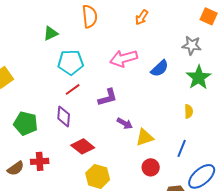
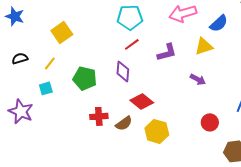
purple arrow: (125, 123) -> (198, 79), moved
yellow triangle: (145, 137) -> (204, 46), moved
brown semicircle: (16, 168) -> (124, 123), moved

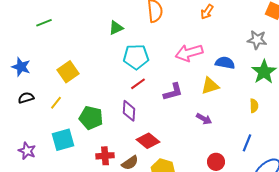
blue star: (15, 16) -> (21, 67), moved
blue semicircle: (219, 23) -> (225, 63), turned -126
cyan square: (46, 88) -> (63, 140), moved, size x1.6
purple star: (21, 111) -> (27, 151), size x0.7

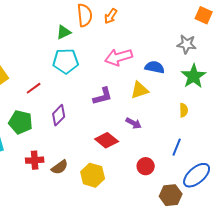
orange arrow: (207, 12) -> (111, 16), moved
green triangle: (116, 28) -> (64, 32), moved
red line: (138, 84) -> (34, 88), moved
purple diamond: (129, 111) -> (59, 115), turned 40
red diamond: (148, 141) -> (107, 140), moved

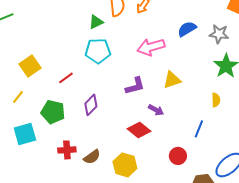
blue semicircle: (155, 67) -> (187, 29), moved, turned -42
purple arrow: (134, 123) -> (156, 110), moved
blue line: (177, 147) -> (199, 129), moved

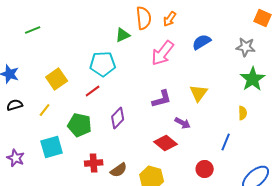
blue semicircle: (187, 29) -> (202, 42), moved
pink arrow: (151, 47) -> (163, 53), moved, turned -36
cyan pentagon: (98, 51) -> (103, 64), moved
yellow triangle: (172, 80) -> (199, 93), turned -36

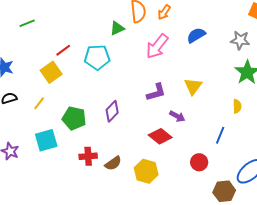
red line: (93, 91) -> (63, 50), moved

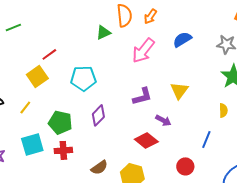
cyan pentagon: (97, 57) -> (83, 78), moved
red cross: (88, 156) -> (63, 150), moved

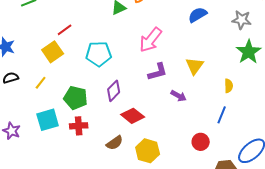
pink arrow: (143, 50) -> (151, 40), moved
yellow semicircle: (223, 110) -> (229, 86), moved
red diamond: (146, 140) -> (133, 116), moved

